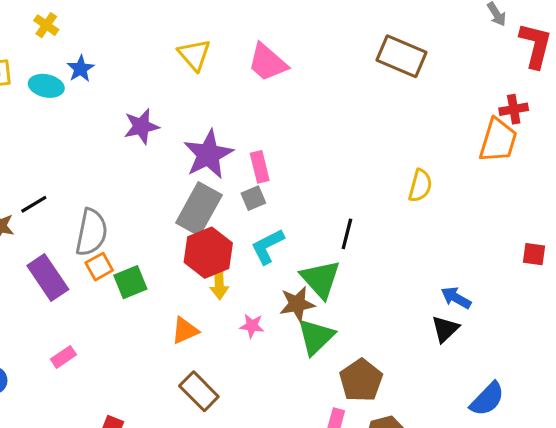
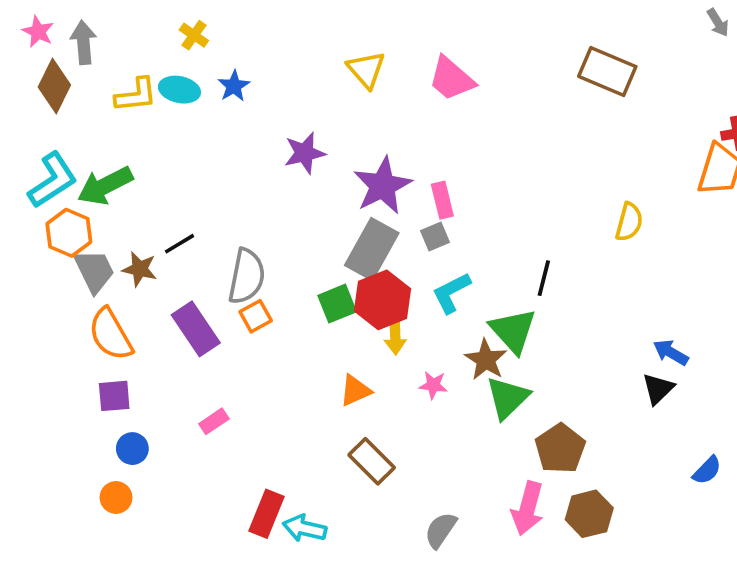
cyan ellipse: (46, 86) -> (179, 90), moved
green square: (130, 282) -> (337, 304), moved
brown star: (297, 304) -> (486, 360), turned -30
blue semicircle: (487, 399) -> (707, 470), size x0.7

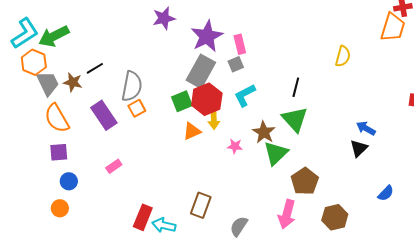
green triangle: (513, 331) -> (295, 119), moved
orange triangle: (355, 391) -> (192, 131), moved
brown rectangle: (372, 461) -> (201, 205), moved, turned 65
brown hexagon: (589, 514) -> (335, 217), moved

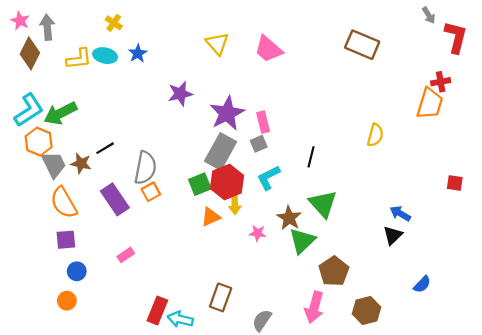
black line: (296, 87) -> (311, 157), moved

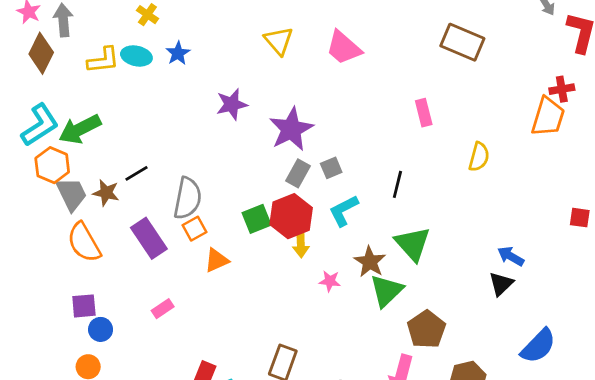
pink rectangle: (263, 122) -> (424, 113), moved
gray rectangle: (221, 151) -> (298, 173), moved, size x0.6
orange triangle: (211, 217) -> (217, 260), moved
purple square: (66, 240) -> (84, 306), moved
blue semicircle: (422, 284) -> (538, 346), size x1.6

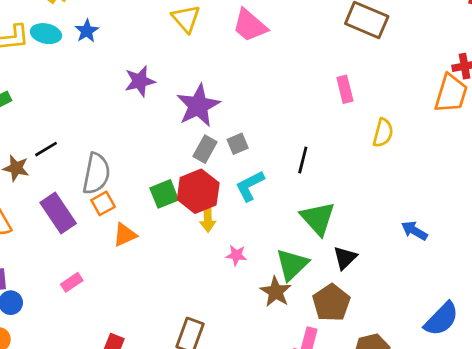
pink rectangle: (424, 113) -> (345, 89), moved
brown star: (370, 262) -> (276, 292), moved
black triangle: (501, 284) -> (345, 258), moved

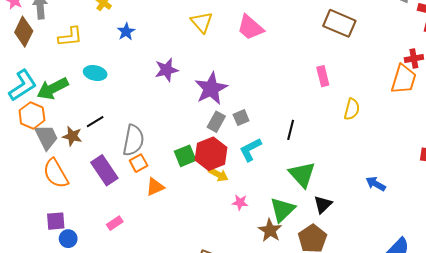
cyan ellipse: (46, 34) -> (95, 73), moved
yellow arrow: (208, 218) -> (218, 174), turned -60

